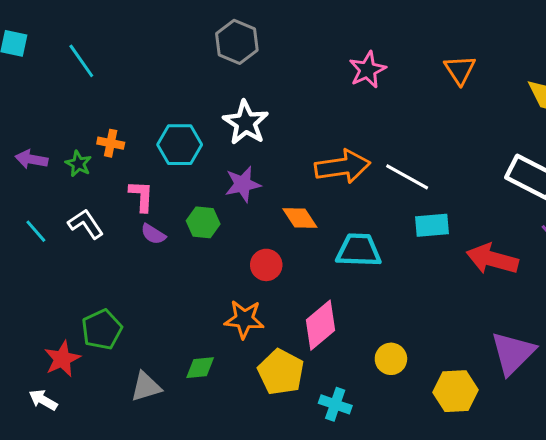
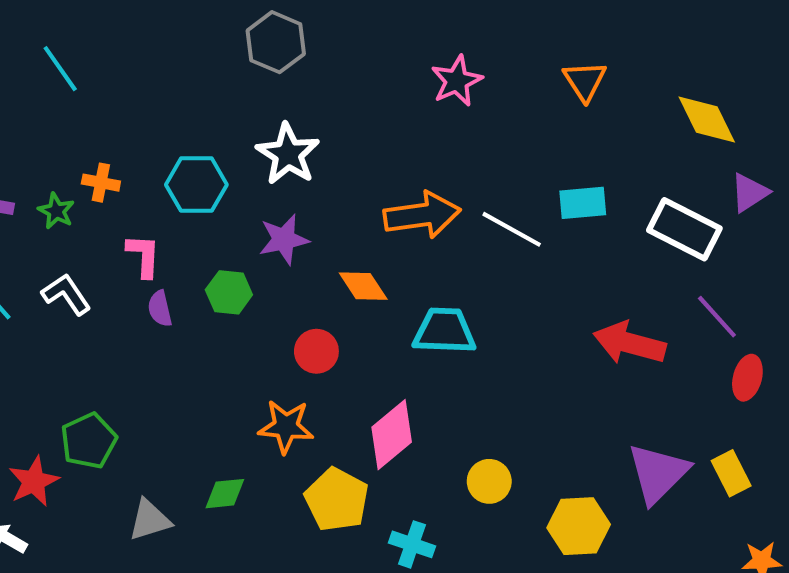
cyan rectangle: (432, 225) -> (583, 203), moved
purple semicircle: (153, 234) -> (160, 309), turned 45

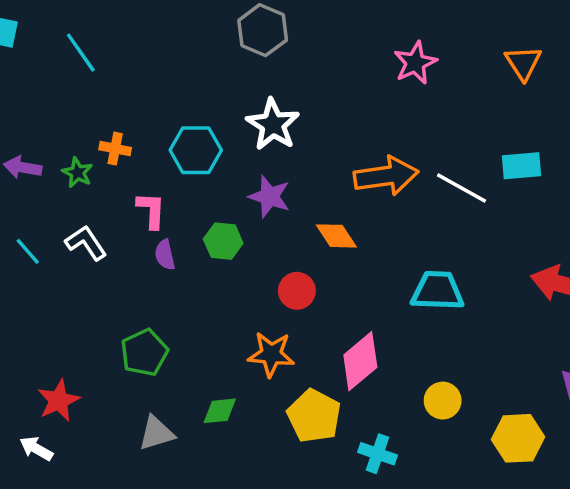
purple star: (284, 239) -> (269, 197), turned 30
cyan trapezoid: (444, 331) -> (437, 291), moved
green pentagon: (89, 441) -> (144, 353), moved

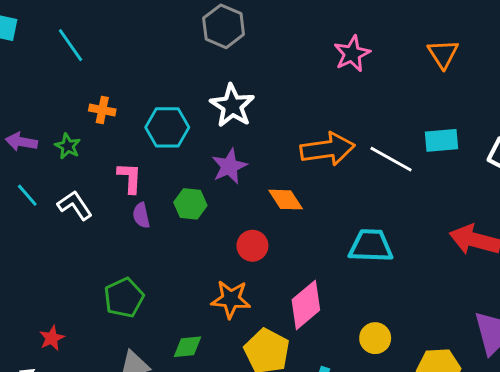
orange cross: (115, 149) -> (102, 110), moved
purple star: (269, 197) -> (229, 166), turned 30
cyan line: (28, 251) -> (27, 195), moved
red star: (59, 401) -> (52, 338), size x0.7

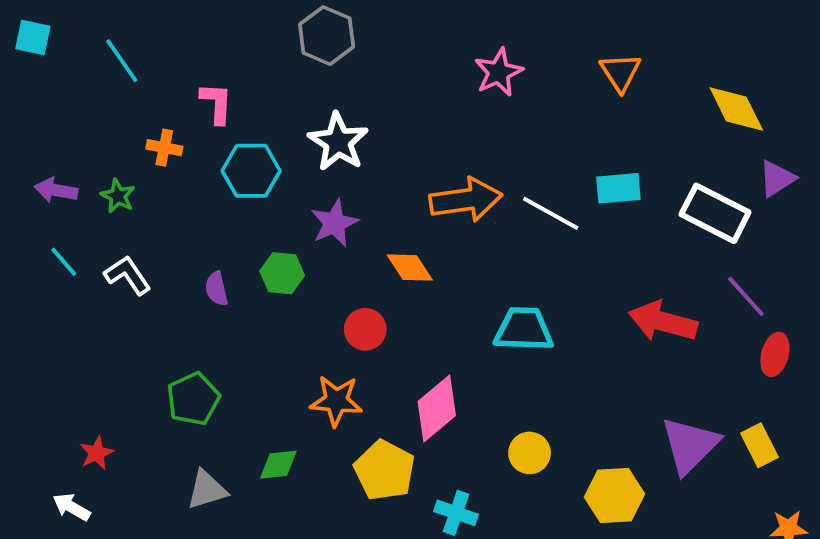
pink L-shape: (130, 178) -> (216, 103), moved

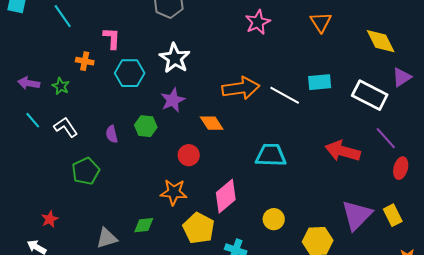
green pentagon: (193, 399) -> (86, 171), moved

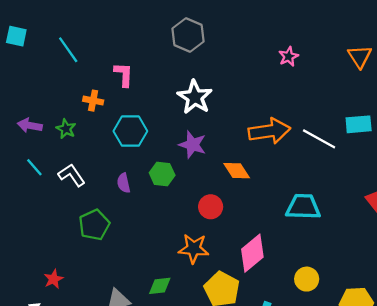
pink star: (258, 22) -> (289, 56), size x0.7
cyan hexagon: (130, 73) -> (130, 131), moved
purple star: (173, 100) -> (193, 145), turned -30

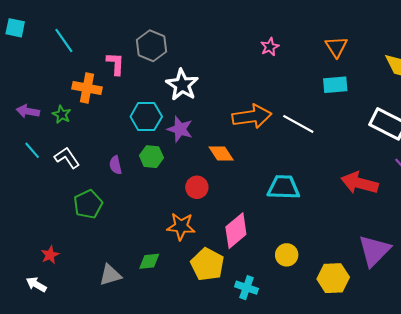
gray hexagon: (188, 35) -> (151, 46), moved
orange cross: (93, 101) -> (87, 88), size x1.5
cyan rectangle: (359, 124) -> (335, 85), moved
cyan hexagon: (130, 131) -> (146, 117), moved

